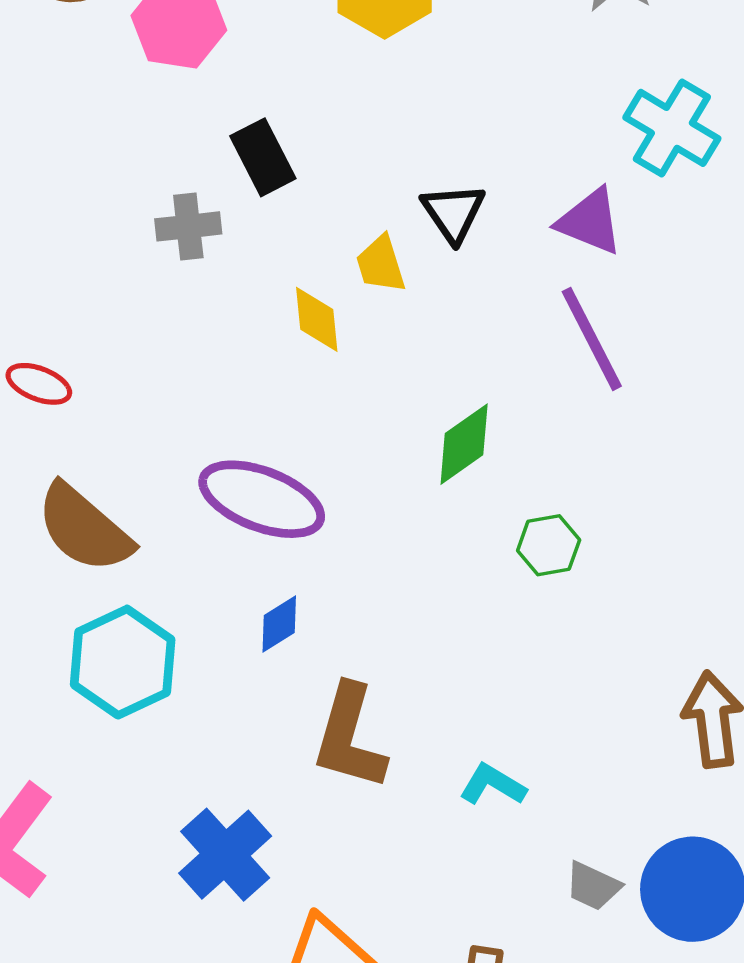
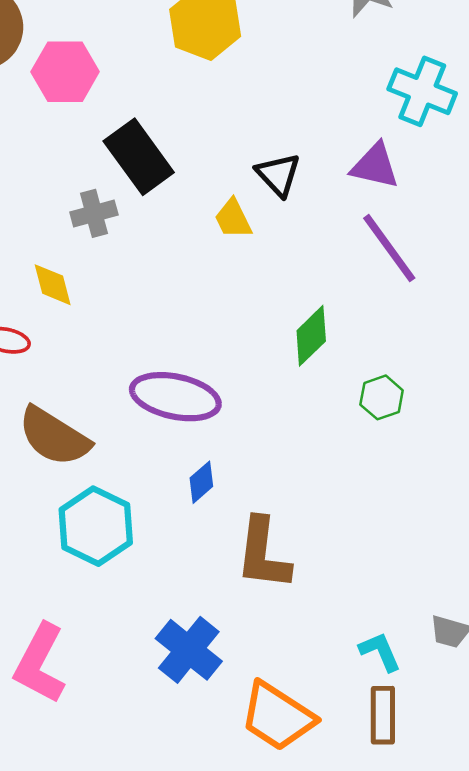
black rectangle: (263, 157) -> (139, 157), size x1.4
yellow diamond: (317, 319) -> (53, 285), moved
cyan L-shape: (493, 785) -> (380, 652), moved, turned 45

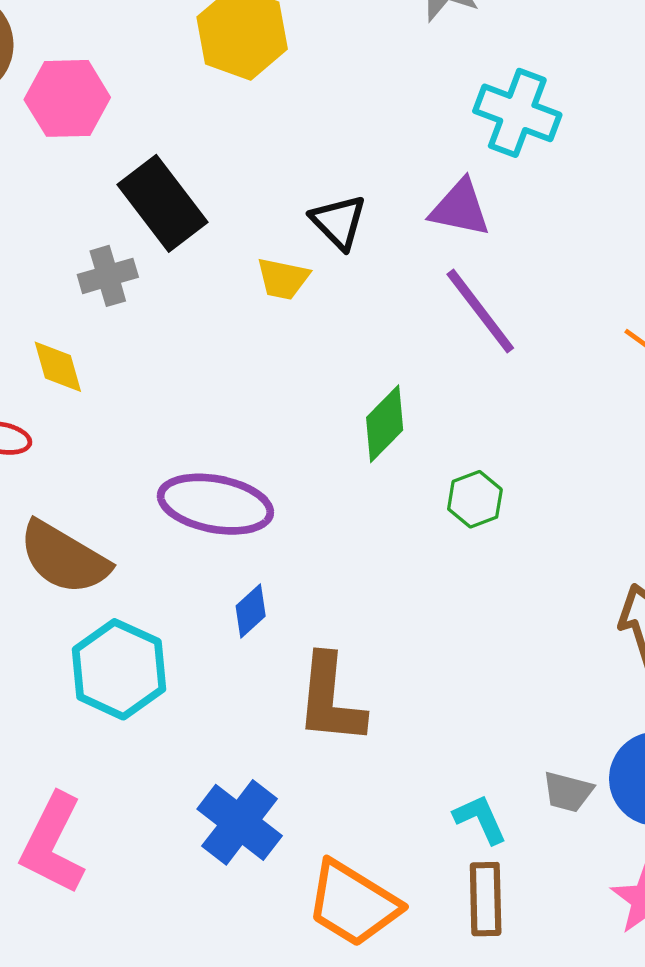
yellow trapezoid: (233, 219) -> (283, 279), turned -51

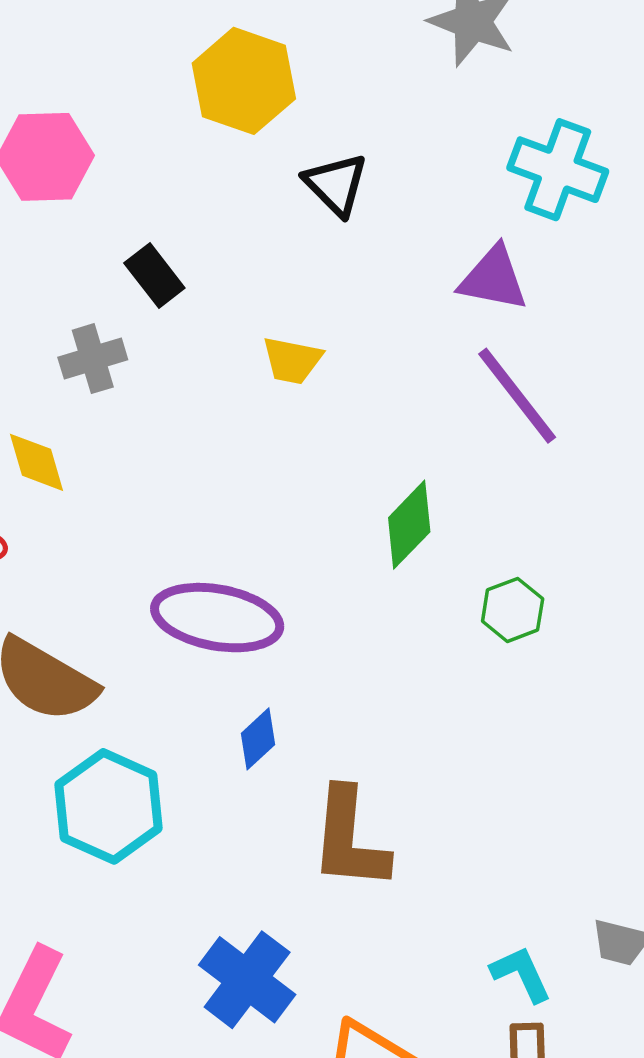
black rectangle: (162, 203) -> (154, 276), size x0.6
black triangle: (339, 222) -> (336, 184), moved

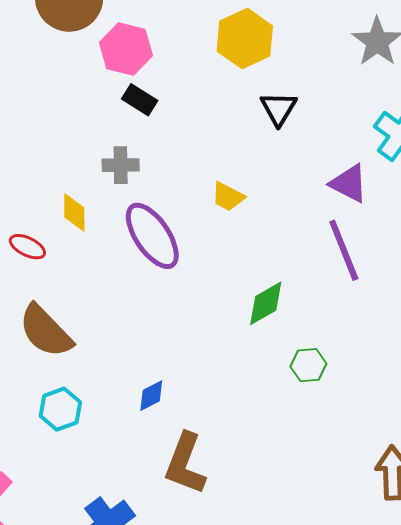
black rectangle: (154, 276) -> (140, 100), moved, turned -36
purple ellipse: (217, 618) -> (152, 236), moved, turned 30
cyan hexagon: (109, 806) -> (60, 409), size x0.7

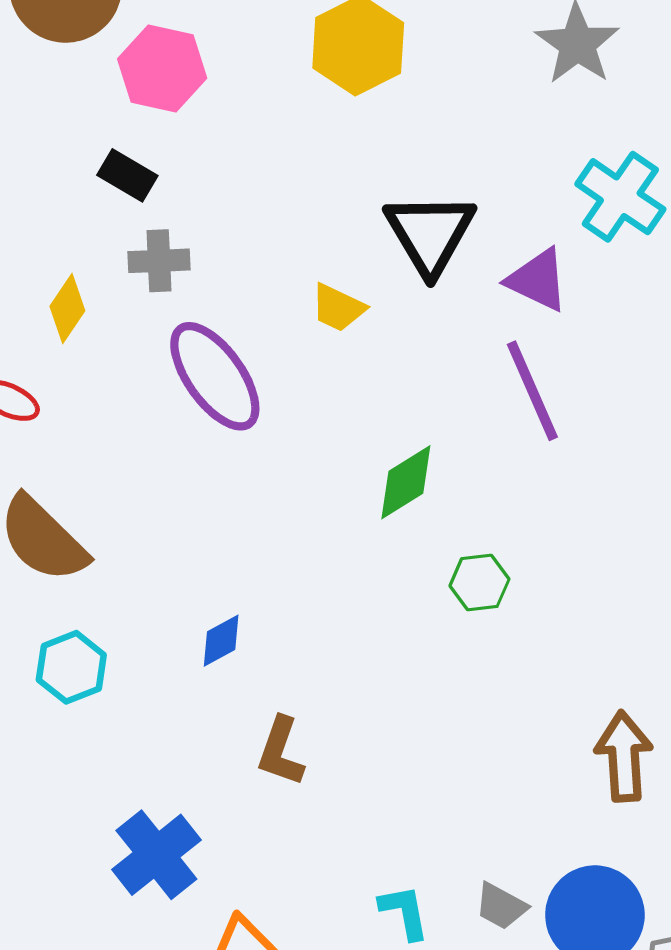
black rectangle: (140, 100) -> (127, 175), moved
black triangle: (279, 109) -> (430, 233), moved, size x1.5
yellow diamond: (74, 212) -> (67, 308), moved, turned 36
brown L-shape: (185, 464) -> (281, 751), size x0.7

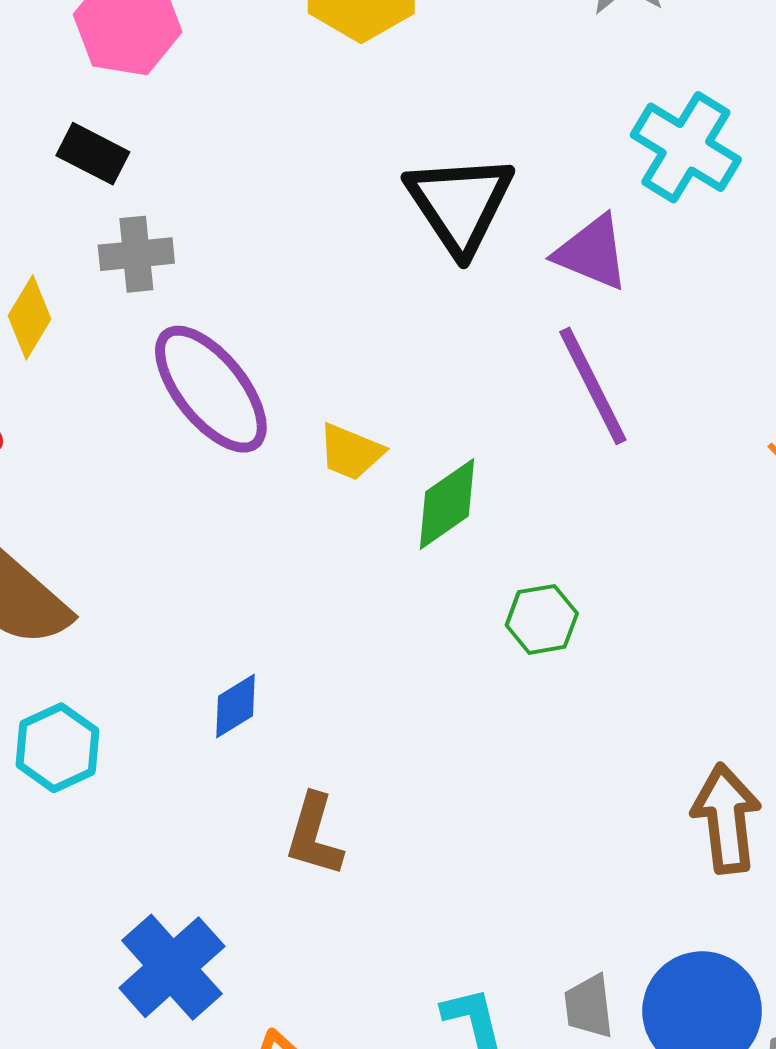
yellow trapezoid: (338, 308) -> (351, 452), moved
gray trapezoid: (501, 906) -> (589, 1006), turned 58

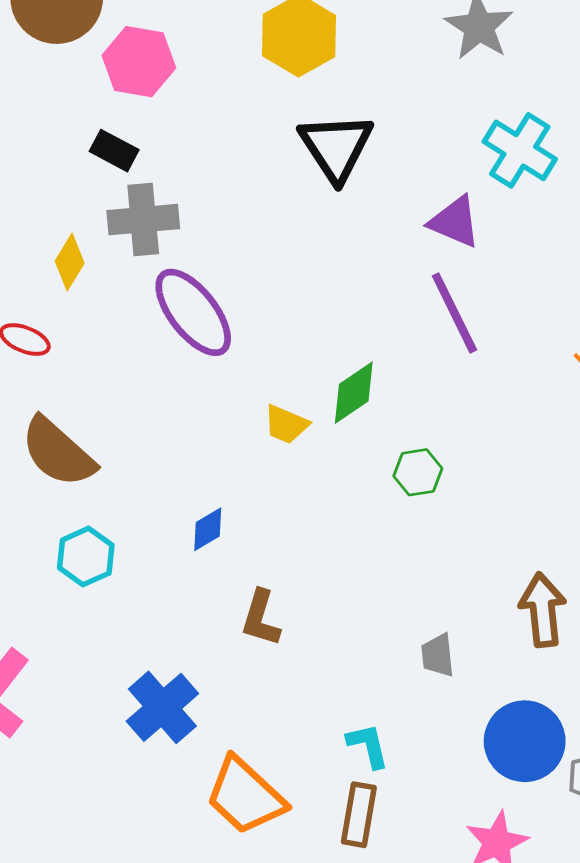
black triangle: (460, 204) -> (336, 147), moved
gray cross: (136, 254) -> (143, 220), size x1.4
yellow trapezoid: (351, 452) -> (286, 424), moved
gray trapezoid: (589, 1006) -> (438, 655), moved

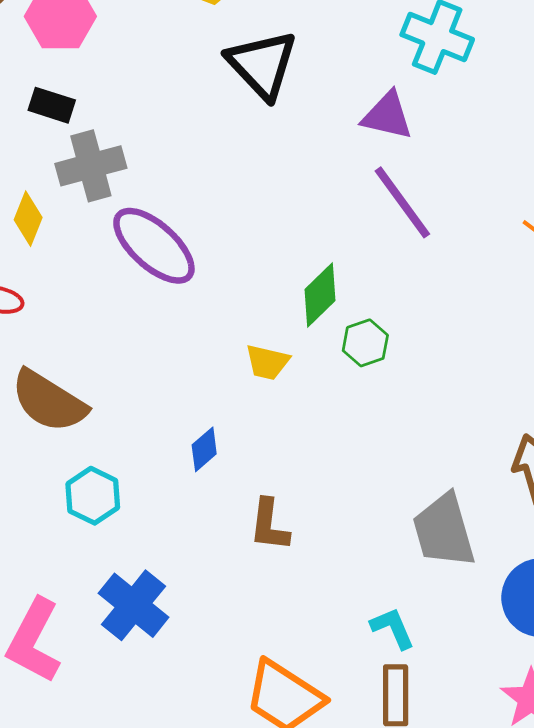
yellow trapezoid: (286, 424) -> (267, 362), moved
green hexagon: (418, 472) -> (365, 343), moved
gray trapezoid: (438, 655) -> (444, 531), size x1.8
blue cross: (162, 707) -> (134, 605), moved

